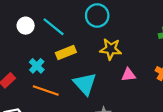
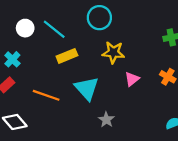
cyan cross: (37, 66) -> (12, 59), moved
pink triangle: (128, 75) -> (132, 79), turned -32

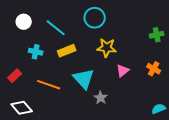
white circle: (25, 28) -> (24, 22), moved
cyan cross: (12, 59) -> (36, 52), moved, turned -32
gray star: (106, 120) -> (101, 98), moved

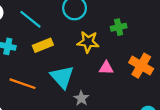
green cross: (157, 35) -> (119, 27), moved
orange cross: (154, 69) -> (141, 66), size x1.5
pink triangle: (123, 71) -> (106, 68), turned 40

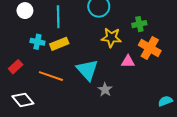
cyan line: (30, 19) -> (58, 17), turned 50
yellow rectangle: (43, 45) -> (59, 44), moved
orange cross: (141, 66) -> (150, 48), moved

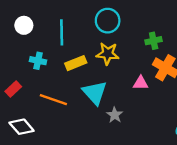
yellow star: (111, 38) -> (108, 54), moved
yellow rectangle: (59, 44) -> (76, 63), moved

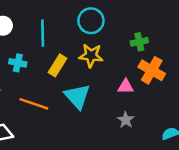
yellow rectangle: (76, 63) -> (57, 65), turned -36
gray star: (115, 115) -> (126, 120), moved

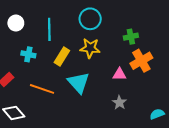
orange cross: (152, 70) -> (141, 61), turned 30

